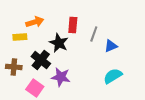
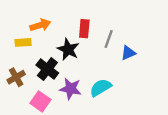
brown cross: (14, 67) -> (16, 77), turned -35
cyan semicircle: (113, 76) -> (101, 88), moved

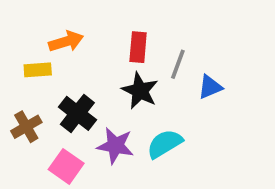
black star: (68, 49) -> (140, 91), moved

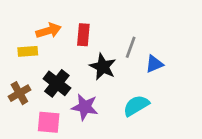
red rectangle: (138, 47) -> (83, 35), moved
cyan semicircle: (165, 144) -> (136, 106), moved
pink square: (66, 166) -> (49, 122), turned -30

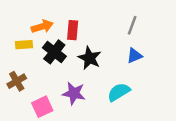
gray line: (131, 47) -> (132, 25), moved
black cross: (57, 83) -> (54, 52), moved
pink square: (49, 122) -> (42, 107), turned -30

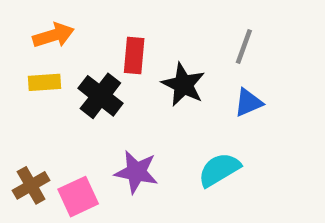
orange arrow: (42, 26) -> (53, 35), moved
black star: (90, 58) -> (183, 85), moved
brown cross: (17, 81) -> (31, 185), moved

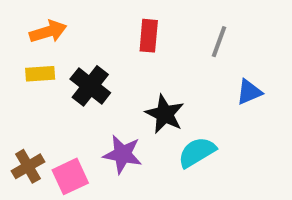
red rectangle: (134, 55) -> (149, 36), moved
black star: (183, 85) -> (165, 114), moved
blue triangle: (248, 103) -> (249, 92), moved

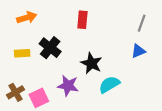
gray line: (219, 42) -> (142, 23), moved
yellow rectangle: (40, 74) -> (22, 53), moved

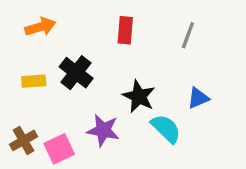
gray line: (142, 23) -> (188, 35), moved
blue triangle: (138, 51) -> (198, 98), moved
cyan semicircle: (109, 85) -> (166, 129), turned 75

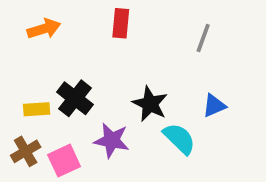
red rectangle: (125, 30) -> (121, 23), moved
black cross: (76, 73) -> (75, 98), moved
yellow rectangle: (34, 81) -> (37, 109), moved

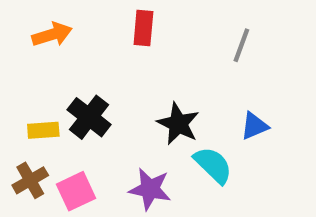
purple star: (112, 140) -> (150, 189), moved

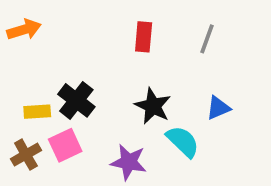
red rectangle: (143, 28) -> (144, 37), moved
orange arrow: (52, 34) -> (24, 30), moved
pink square: (76, 191) -> (65, 145), moved

